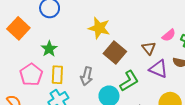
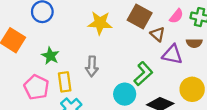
brown square: (115, 52) -> (140, 16), moved
gray arrow: (87, 76) -> (92, 66), moved

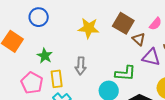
green L-shape: (143, 74) -> (125, 73), turned 45

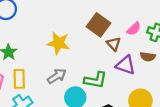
yellow star: (89, 28) -> (58, 43), moved
gray arrow: (81, 66) -> (57, 76), moved, turned -132

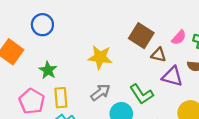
brown triangle: (114, 44) -> (159, 55), turned -32
green L-shape: (95, 80) -> (141, 94), turned 50

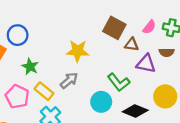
blue circle: (42, 25) -> (18, 35), moved
gray arrow: (100, 92) -> (69, 80), moved
yellow rectangle: (61, 98) -> (44, 91), turned -42

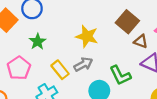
gray arrow: (69, 80) -> (83, 64), moved
yellow rectangle: (44, 91) -> (60, 70), moved

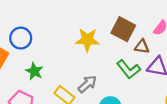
yellow star: (87, 36) -> (87, 40), moved
green L-shape: (120, 75) -> (129, 69), moved

